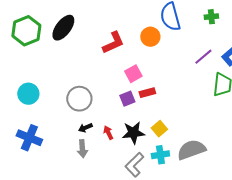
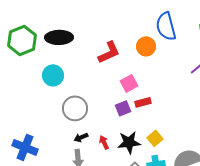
black ellipse: (63, 28) -> (59, 37), turned 52
cyan circle: (28, 94) -> (53, 75), moved

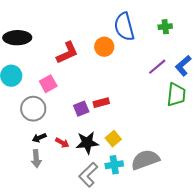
pink square: (129, 83) -> (48, 84), moved
red arrow: (104, 142) -> (62, 143), turned 144

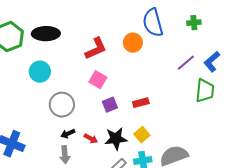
pink square: (48, 84) -> (98, 80), moved, turned -30
red rectangle: (101, 103) -> (141, 103), moved

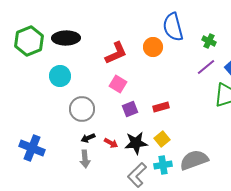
green cross: (194, 23) -> (209, 41), moved, turned 32

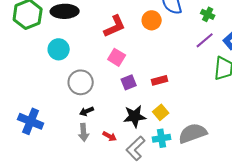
red arrow: (111, 143) -> (110, 136), moved

